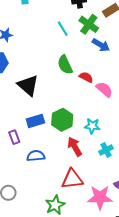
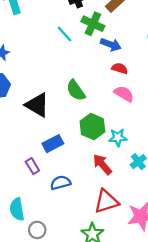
green semicircle: (65, 65) -> (76, 90), moved
red semicircle: (86, 77) -> (120, 68), moved
green hexagon: (62, 120) -> (92, 127), moved

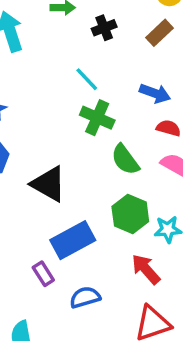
green cross: (93, 24) -> (97, 118), moved
green semicircle: (76, 90) -> (125, 160), moved
blue rectangle: (53, 144) -> (73, 240), size x1.4

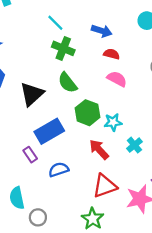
green semicircle: (125, 160) -> (68, 83), moved
black triangle: (49, 184) -> (32, 94), turned 50

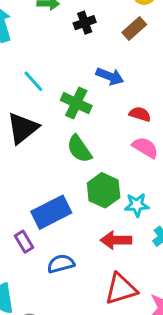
cyan line: (55, 23) -> (33, 81), moved
blue arrow: (102, 31) -> (110, 76), moved
black triangle: (32, 94) -> (23, 128), moved
red arrow: (99, 149) -> (116, 240), turned -50

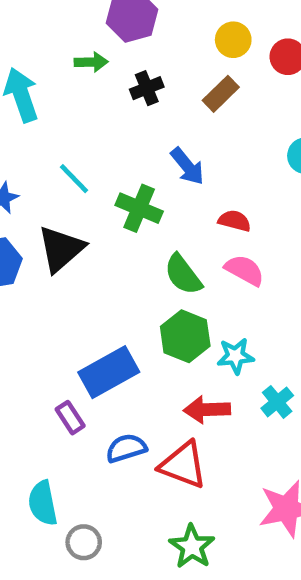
blue arrow: (110, 76) -> (187, 166), turned 32
green semicircle: (79, 149) -> (183, 275), moved
red triangle: (121, 289) -> (183, 465), moved, turned 40

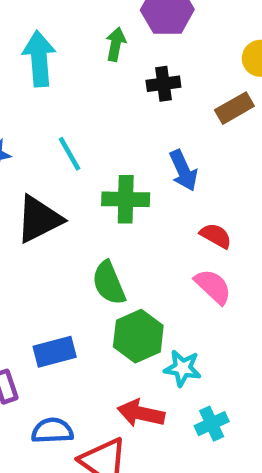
green arrow: (91, 62) -> (116, 44), turned -92
green cross: (139, 208) -> (126, 199), turned -36
green semicircle: (183, 275) -> (109, 283), moved
blue rectangle: (109, 372) -> (55, 352), size x0.7

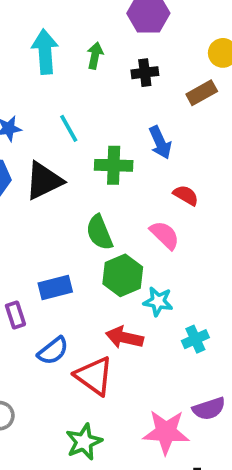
green arrow: (116, 44) -> (95, 56), moved
pink semicircle: (213, 286) -> (165, 235), moved
cyan cross: (212, 424) -> (195, 339), moved
blue semicircle: (52, 431) -> (53, 351), turned 144

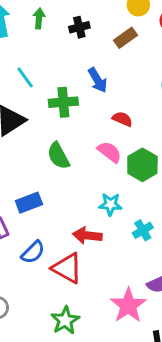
green hexagon: (123, 275) -> (142, 165), moved
pink star: (166, 432) -> (128, 305), turned -30

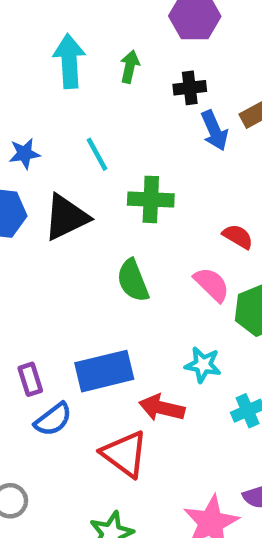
blue arrow: (98, 80) -> (214, 131), moved
blue rectangle: (29, 203) -> (104, 371), moved, size x1.4
blue semicircle: (33, 252) -> (53, 419), moved

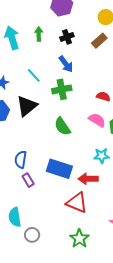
blue arrow: (214, 131) -> (66, 64), moved
blue rectangle: (104, 371) -> (59, 169), turned 45
blue semicircle: (53, 419) -> (21, 160), moved, turned 150

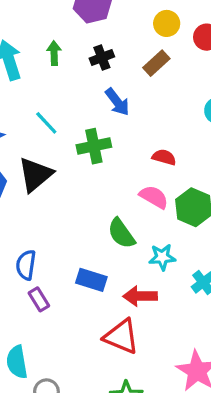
blue arrow: (66, 64) -> (117, 102), moved
green semicircle: (62, 126) -> (121, 233), moved
blue rectangle: (59, 169) -> (91, 280), size x0.7

